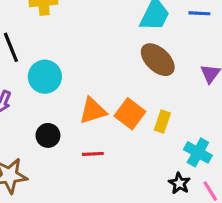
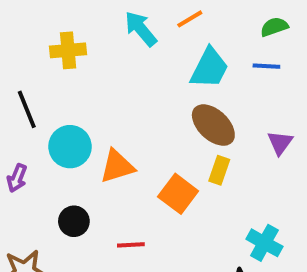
orange triangle: (93, 111) -> (117, 166), moved
yellow rectangle: (162, 122) -> (219, 170), moved

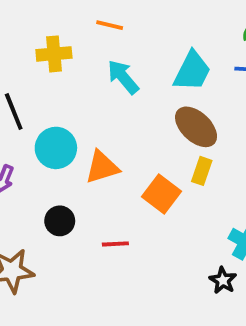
orange line: (190, 19) -> (110, 25), moved, turned 44
cyan arrow: (141, 29) -> (123, 77), moved

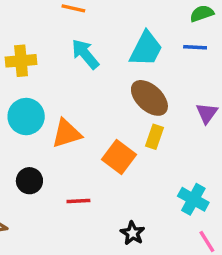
yellow cross: (54, 54) -> (21, 61), moved
black star: (223, 280) -> (133, 233), moved

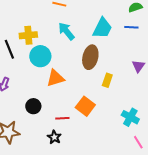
brown ellipse: (149, 98) -> (90, 57), moved, turned 60
cyan circle: (26, 117) -> (40, 56), moved
orange square: (119, 157) -> (85, 106), moved
black star: (133, 233) -> (54, 137), moved

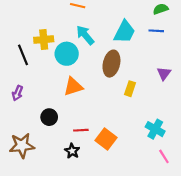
cyan circle: (40, 56) -> (67, 54), moved
orange square: (85, 106) -> (106, 139), moved

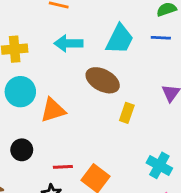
cyan arrow: (85, 35) -> (69, 43), turned -50
cyan circle: (67, 54) -> (20, 92), moved
brown ellipse: (111, 64) -> (103, 80), turned -75

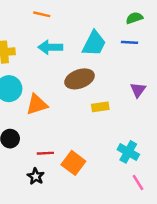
brown ellipse: (103, 80) -> (80, 79), turned -48
yellow rectangle: (127, 113) -> (100, 107), turned 63

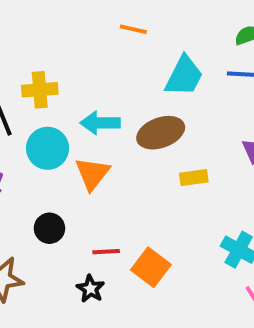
orange line: (42, 14) -> (133, 29), moved
cyan arrow: (50, 47) -> (100, 123), moved
orange triangle: (37, 104) -> (92, 174), turned -35

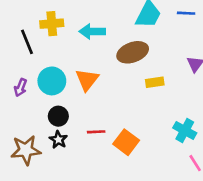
cyan arrow: (100, 123) -> (92, 31), moved
cyan circle: (48, 148) -> (52, 81), moved
black star: (90, 289) -> (58, 140), moved

